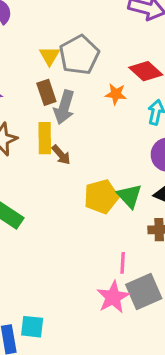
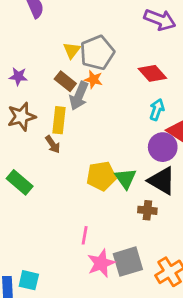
brown rectangle: (46, 92) -> (65, 81), turned -40
orange star: (116, 94) -> (93, 80), moved
brown arrow: (61, 155) -> (53, 144), moved
pink line: (123, 263) -> (85, 235), moved

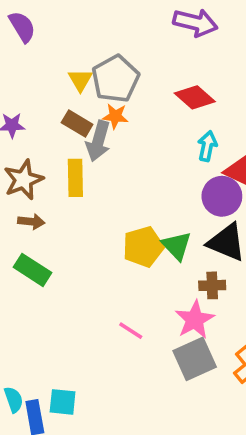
brown arrow: (53, 144) -> (31, 222), moved, turned -42
pink line: (85, 235) -> (131, 331), turned -60
pink star: (101, 263) -> (195, 320), moved

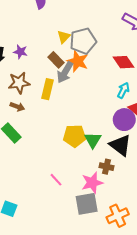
orange star: (115, 116) -> (78, 61), size x1.5

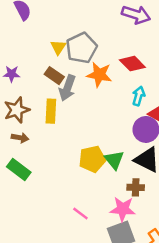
orange star: (78, 61) -> (99, 75), moved
pink star: (92, 183) -> (123, 209), turned 30

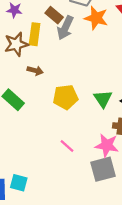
yellow rectangle: (51, 111) -> (35, 34), moved
brown arrow: (20, 138) -> (35, 71), moved
yellow pentagon: (92, 159) -> (65, 97), moved

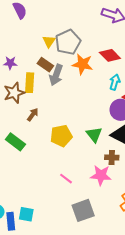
brown arrow: (35, 71) -> (33, 115), turned -64
gray square: (103, 169) -> (83, 210), moved

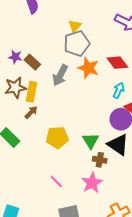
yellow triangle: (49, 41) -> (75, 26), moved
brown rectangle: (45, 65) -> (32, 62), moved
yellow rectangle: (30, 83) -> (31, 92), moved
brown cross: (112, 157) -> (100, 160), moved
pink star: (101, 175) -> (92, 183), turned 30

